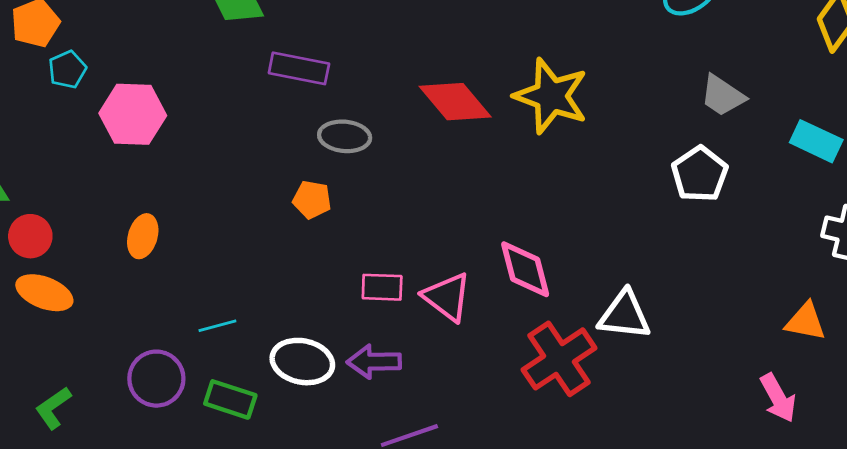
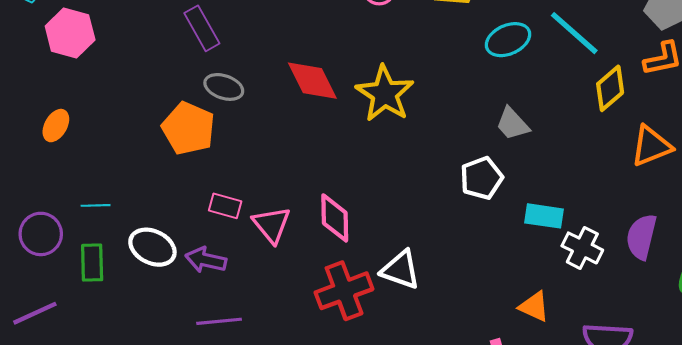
purple rectangle: (299, 68) -> (202, 28), turned 36
cyan rectangle: (816, 141) -> (544, 216), moved, turned -30
orange pentagon: (312, 200) -> (188, 128), size x1.8
green rectangle: (230, 399) -> (92, 263), turned 57

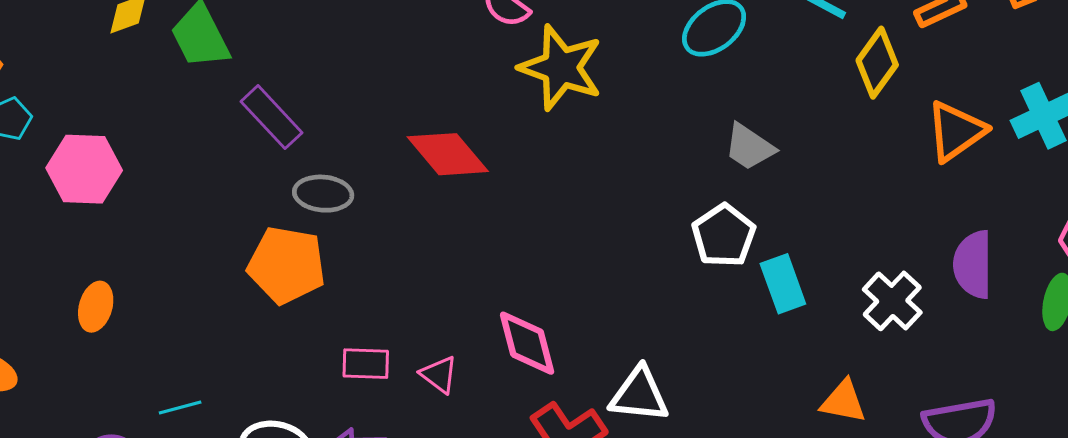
yellow star: (385, 94) -> (561, 68), moved
cyan rectangle: (544, 216) -> (783, 284), moved, turned 75
pink triangle: (272, 225) -> (439, 375), size x0.7
white cross: (582, 248) -> (892, 301), turned 30

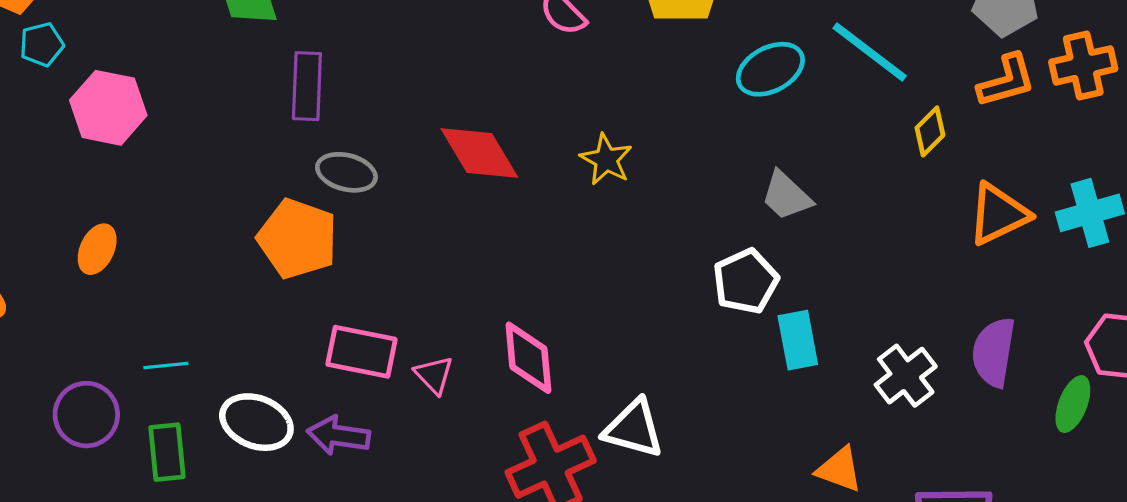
yellow diamond: (877, 63) -> (930, 131), size x0.7
yellow star: (561, 68) -> (606, 159), moved, size x0.6
purple rectangle: (272, 117) -> (307, 86), turned 36
pink rectangle: (366, 364) -> (361, 352), size x1.4

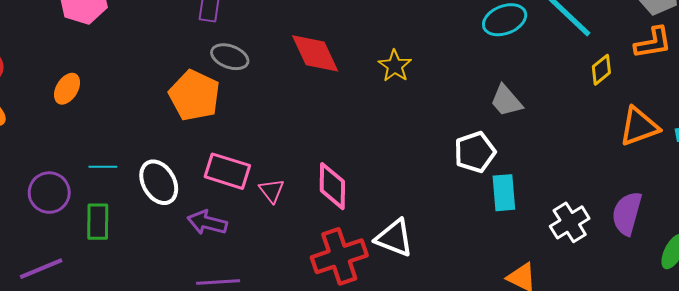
white ellipse: (256, 422) -> (159, 182), moved, turned 33

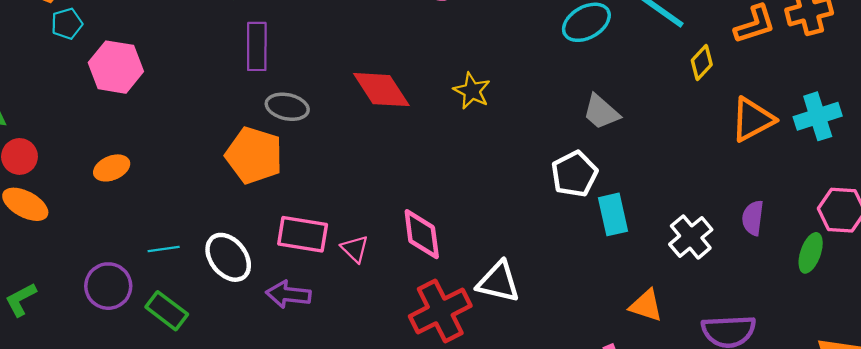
orange ellipse: (67, 89) -> (112, 168), turned 44
purple semicircle: (627, 213) -> (753, 218), size x0.7
green rectangle: (98, 222) -> (167, 311), turned -45

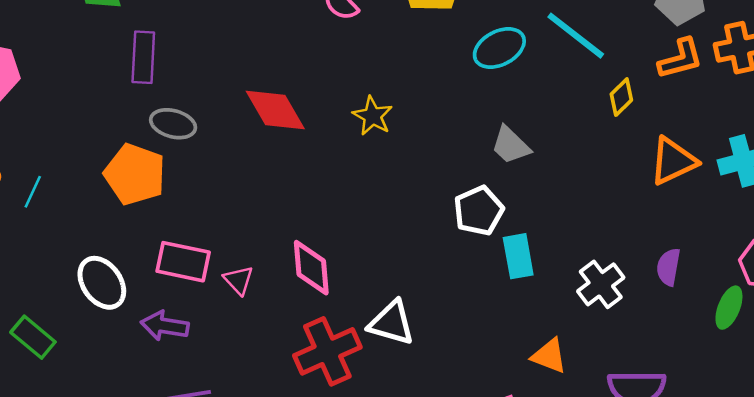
cyan line: (164, 249) -> (33, 192), moved, turned -60

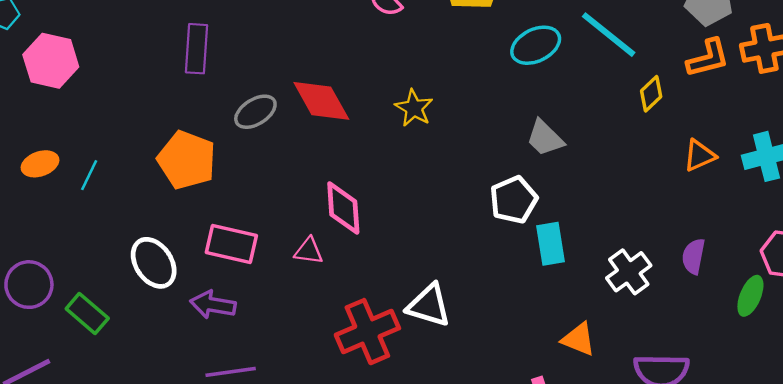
gray ellipse: (173, 124) -> (255, 112), moved, turned -48
orange triangle: (673, 161) -> (700, 155), size x0.7
pink diamond: (311, 268) -> (343, 208), moved
pink triangle: (239, 280) -> (309, 251), moved, turned -40

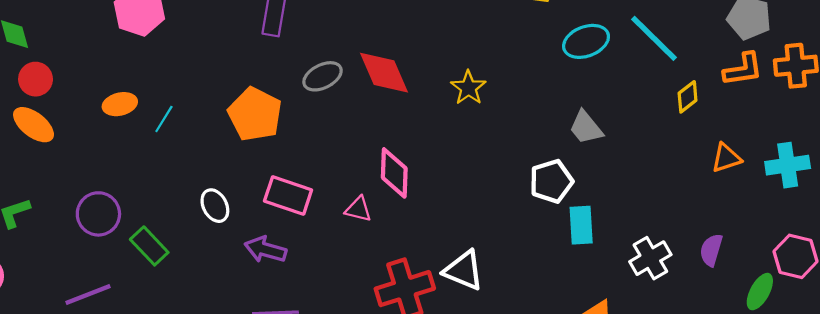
white ellipse: (154, 263) -> (215, 206), size x0.7

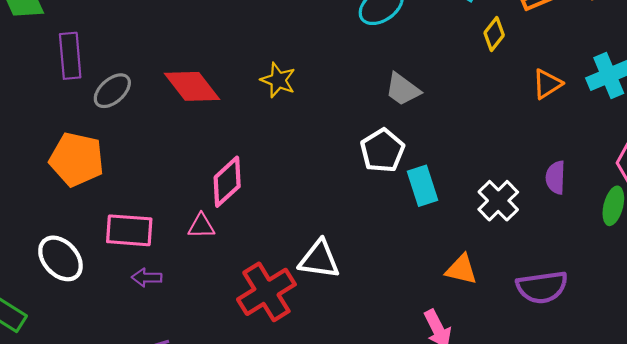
gray ellipse: (323, 76) -> (112, 91), moved
pink diamond: (394, 173) -> (227, 182), turned 60
white ellipse: (215, 206) -> (60, 258), size x1.4
purple arrow: (265, 250) -> (147, 277), moved, size x0.7

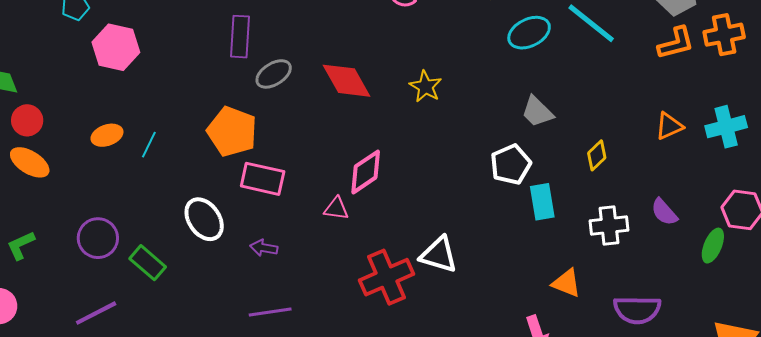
yellow diamond: (494, 34) -> (597, 155), moved
purple semicircle: (556, 177) -> (664, 212), turned -52
white cross: (498, 201) -> (609, 225), turned 30
pink rectangle: (129, 230) -> (263, 179), moved
purple arrow: (147, 277) -> (264, 248), moved

